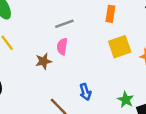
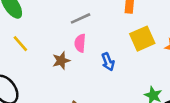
blue arrow: (85, 92) -> (108, 62), moved

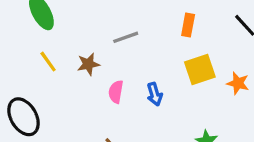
pink semicircle: (80, 43) -> (116, 92), moved
brown star: (61, 61) -> (88, 64), moved

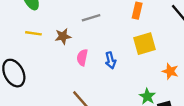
yellow line: (48, 62) -> (33, 33), turned -49
orange star: (238, 83) -> (170, 71), moved

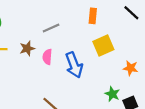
pink semicircle: (82, 57) -> (47, 57), moved
blue arrow: (111, 60) -> (74, 65), size x1.6

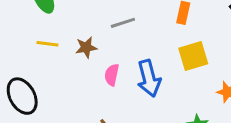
pink semicircle: (47, 57) -> (112, 75), moved

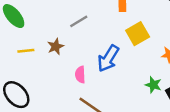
pink semicircle: (112, 75) -> (80, 75), moved
blue arrow: (149, 78) -> (108, 58), turned 60

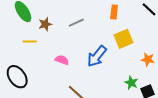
brown star: (56, 47) -> (45, 24), moved
pink semicircle: (80, 75) -> (62, 60), moved, turned 104

